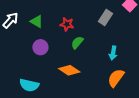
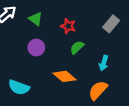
cyan arrow: (113, 53) -> (104, 63), moved
orange semicircle: (116, 78) -> (98, 90), moved

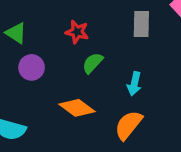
green triangle: (36, 19) -> (16, 33), moved
gray rectangle: (111, 24) -> (141, 24), turned -35

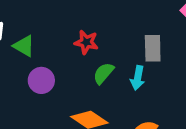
gray rectangle: (141, 24) -> (153, 48), moved
cyan arrow: (134, 84) -> (138, 78), moved

